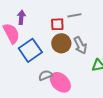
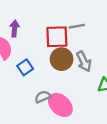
red square: (57, 24) -> (57, 37), size x1.5
blue square: (30, 50) -> (25, 67), size x0.6

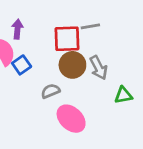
blue square: (25, 67) -> (22, 65), moved
gray semicircle: (43, 97) -> (50, 91), moved

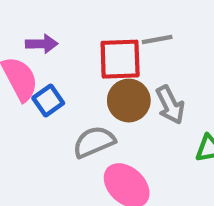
purple arrow: (17, 29) -> (42, 44), turned 84
gray semicircle: (50, 91) -> (94, 142), size x1.4

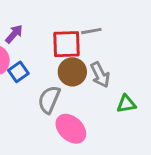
purple arrow: (42, 44) -> (14, 34), turned -48
gray semicircle: (94, 142) -> (49, 100), turned -44

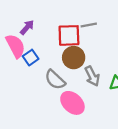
gray arrow: (100, 75) -> (92, 76), moved
gray semicircle: (49, 100) -> (55, 80), turned -70

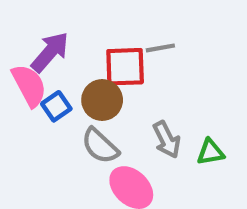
purple arrow: (27, 27) -> (50, 52), size x1.5
brown circle: (74, 58) -> (102, 100), moved

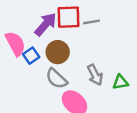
purple arrow: (50, 52) -> (46, 24), moved
red square: (125, 67) -> (68, 17), moved

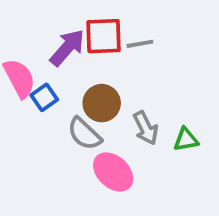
brown circle: (58, 52) -> (102, 103), moved

